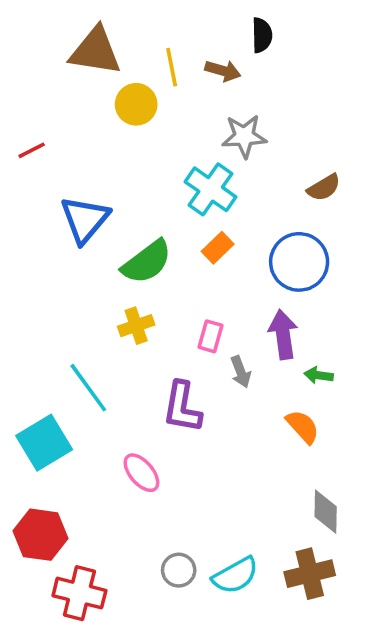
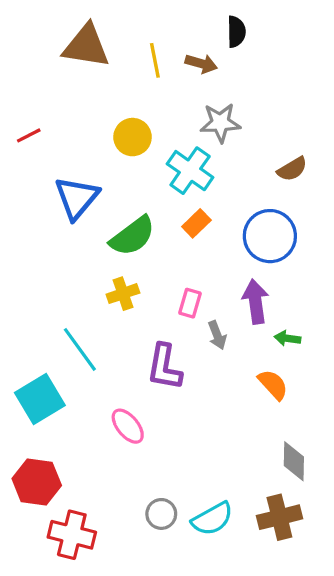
yellow circle: (136, 104) -> (133, 137), moved

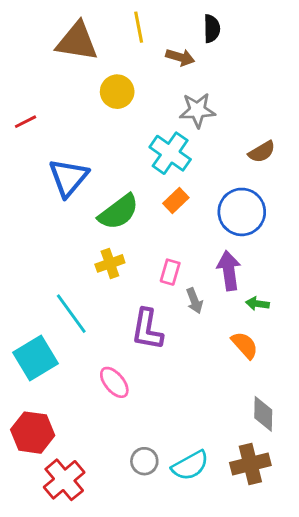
yellow line: (155, 60) -> (139, 27), moved
yellow circle: (133, 137) -> (117, 92), moved
red cross: (72, 535) -> (64, 480), turned 36

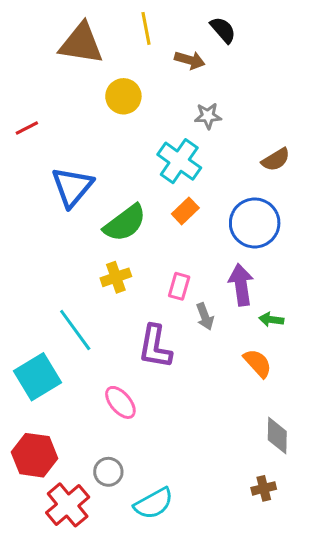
black semicircle: (212, 29) -> (223, 30), turned -40
gray star: (197, 110) -> (208, 116), size x0.7
gray circle: (144, 461) -> (108, 472), moved
brown cross: (250, 464) -> (264, 488), size x0.6
cyan semicircle: (190, 465) -> (154, 503), moved

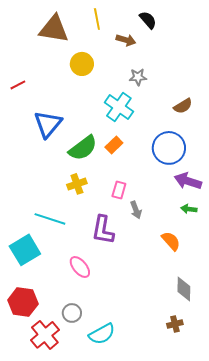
orange rectangle: (185, 211) -> (114, 145), moved
purple arrow: (241, 285) -> (188, 181), moved, turned -64
green arrow: (271, 319) -> (189, 209), moved
cyan line: (75, 330) -> (50, 219), turned -36

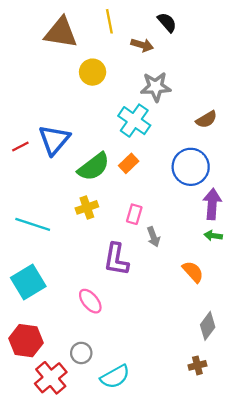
gray star: (138, 77) -> (156, 87), size x1.5
red line: (18, 85) -> (20, 147), moved
purple arrow: (188, 181) -> (212, 204), turned 76
cyan line: (50, 219) -> (33, 224), moved
gray diamond: (184, 289) -> (208, 326), turned 35

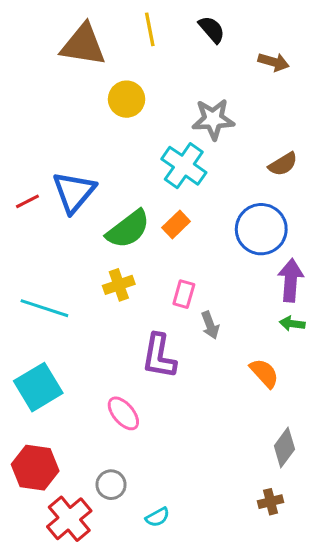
black semicircle: (167, 22) -> (212, 29), moved
brown arrow: (142, 45) -> (274, 62), moved
cyan semicircle: (115, 377) -> (157, 517), size x0.6

